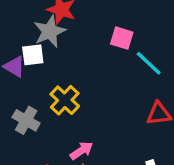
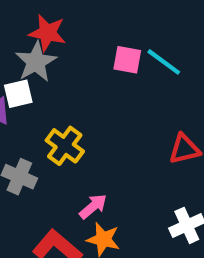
cyan line: (149, 63) -> (164, 62), moved

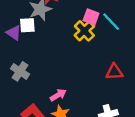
yellow cross: (65, 146) -> (84, 31), moved

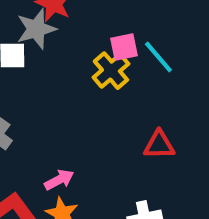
pink square: (91, 17) -> (124, 47), turned -35

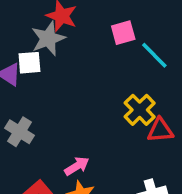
pink square: (124, 47) -> (123, 33), moved
yellow cross: (111, 71) -> (140, 110), moved

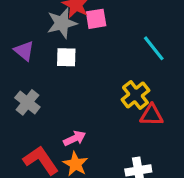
pink square: (123, 33) -> (96, 19), moved
white square: (29, 63) -> (66, 57), moved

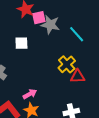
gray star: (62, 23) -> (50, 25), moved, turned 30

